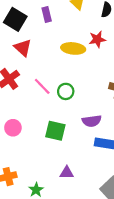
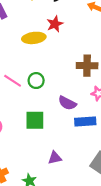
purple semicircle: (92, 121) -> (67, 103), turned 48

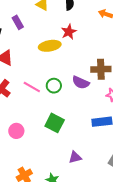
purple semicircle: (67, 103) -> (81, 82), moved
green square: (35, 120) -> (55, 123), turned 30

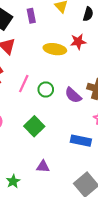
pink line: (32, 87) -> (24, 84), turned 66

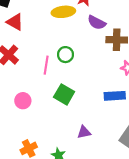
pink line: (24, 84) -> (46, 65), moved
purple semicircle: (73, 95) -> (97, 22), moved

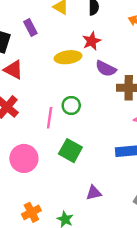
pink circle: (23, 101) -> (24, 158), size x1.5

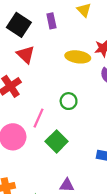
pink line: (50, 118) -> (39, 118), moved

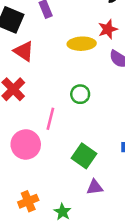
green square: (57, 141) -> (84, 156), moved

